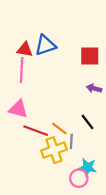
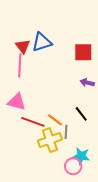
red triangle: (25, 50) -> (23, 46), turned 42

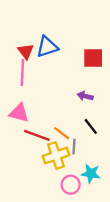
purple arrow: (87, 83) -> (85, 96), moved
pink circle: (73, 166) -> (71, 185), moved

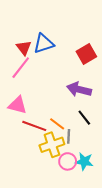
red square: (93, 58) -> (86, 54), turned -30
pink line: (22, 73) -> (21, 68), turned 35
purple arrow: (85, 96) -> (79, 89), size x1.6
pink circle: (71, 185) -> (68, 161), moved

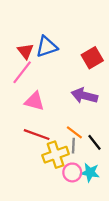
pink triangle: (18, 105) -> (34, 101), moved
black line: (84, 118) -> (94, 142), moved
orange line: (57, 124) -> (74, 132), moved

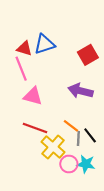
red triangle: (25, 51) -> (24, 49), turned -35
pink line: (22, 72) -> (21, 69), turned -60
gray line: (73, 146) -> (78, 139), moved
yellow cross: (56, 155) -> (53, 147), turned -30

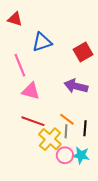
red triangle: (24, 49) -> (15, 19), moved
black line: (90, 135) -> (85, 128), turned 42
gray line: (78, 139) -> (66, 131), moved

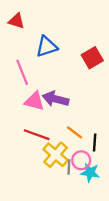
purple arrow: (76, 86) -> (56, 99), moved
gray line: (66, 131) -> (69, 167), moved
pink circle: (65, 155) -> (81, 160), moved

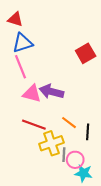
blue triangle: (47, 47) -> (23, 43), moved
yellow cross: (56, 155) -> (51, 143), turned 30
pink circle: (81, 160) -> (75, 160), moved
cyan star: (90, 173) -> (83, 173), moved

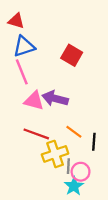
red square: (86, 53) -> (72, 55), moved, turned -30
cyan star: (83, 173) -> (74, 186), moved, turned 30

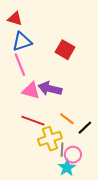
black line: (94, 142) -> (85, 128), turned 42

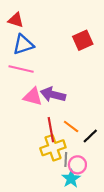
red square: (65, 50) -> (83, 40), moved, turned 36
pink line: (20, 65) -> (21, 69), turned -55
red line: (33, 121) -> (51, 130), moved, turned 60

